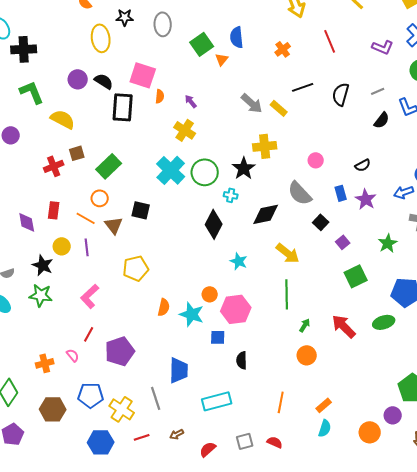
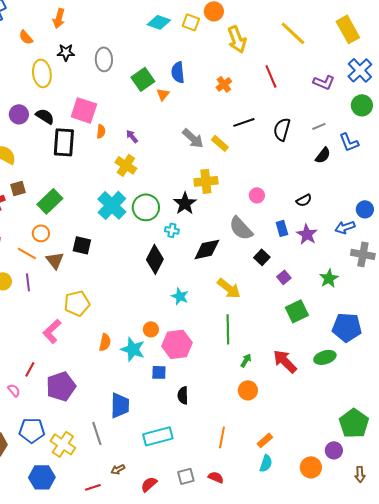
pink L-shape: (90, 296) -> (52, 331), moved
red line: (142, 437) -> (93, 487), moved

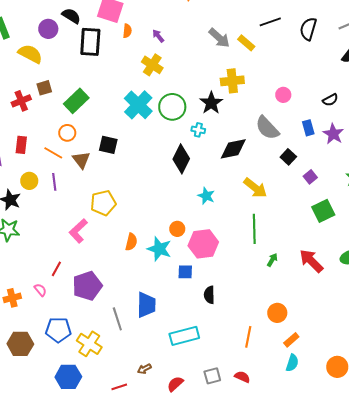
purple circle: (19, 114) -> (48, 29), moved
orange circle: (248, 390) -> (277, 313), moved
gray line: (97, 433) -> (117, 319), moved

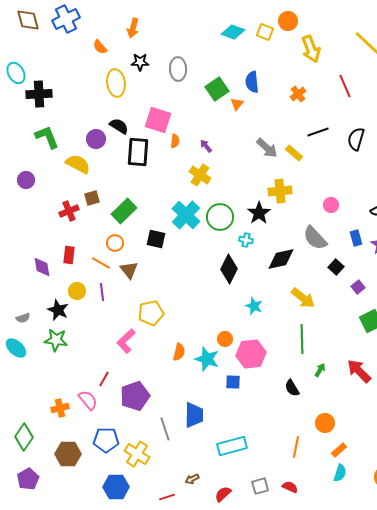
black square: (108, 145) -> (156, 239), moved
pink semicircle: (40, 290) -> (88, 400), size x1.5
black semicircle: (209, 295) -> (292, 388), moved, turned -30

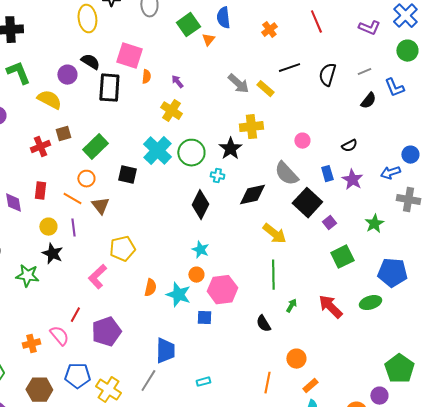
black square: (336, 267) -> (307, 203), size x1.8
cyan star: (254, 306) -> (200, 250), moved
black star: (58, 310) -> (52, 254), moved
gray line: (165, 429) -> (148, 381), moved, turned 50
cyan rectangle: (232, 446) -> (203, 382), size x0.5

